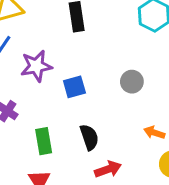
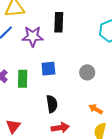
purple star: (36, 66) -> (33, 36), moved
green rectangle: (44, 141) -> (23, 79), moved

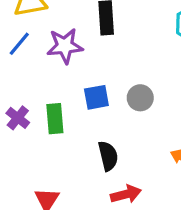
gray circle: (87, 72) -> (140, 98), moved

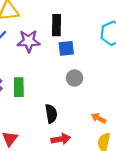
blue square: (96, 97) -> (66, 48), moved

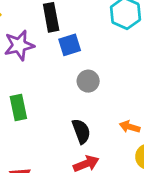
black semicircle: (51, 114) -> (81, 131), moved

